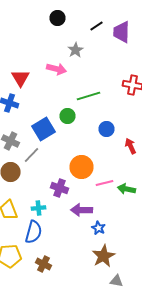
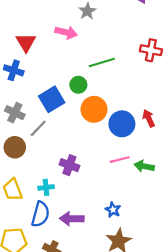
blue circle: (106, 129) -> (122, 124), moved, size x1.5
orange circle: (82, 167) -> (94, 109), moved
purple arrow: (82, 210) -> (72, 219), moved

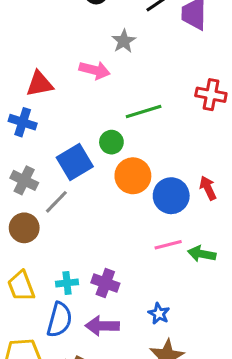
red triangle: (26, 42) -> (40, 84), turned 50
purple cross: (69, 165) -> (105, 283), moved

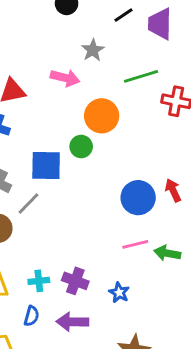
green line: (144, 111) -> (141, 76), moved
blue square: (75, 162) -> (46, 166), turned 32
orange circle: (133, 176) -> (102, 116), moved
blue star: (159, 314) -> (119, 293), moved
blue semicircle: (59, 320) -> (31, 316), size x0.6

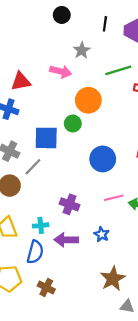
black line: (123, 15) -> (105, 24), turned -48
blue circle: (138, 198) -> (103, 159), moved
purple cross: (75, 281) -> (69, 204), moved
blue semicircle: (31, 316) -> (35, 252), size x1.5
purple arrow: (72, 322) -> (66, 240), moved

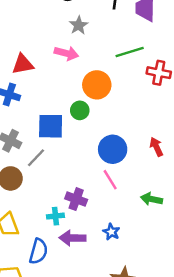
gray star: (82, 50) -> (79, 25), moved
pink line: (114, 198) -> (110, 180), moved, turned 72
cyan cross: (41, 225) -> (55, 216), moved

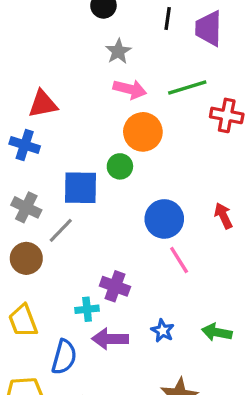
pink arrow: (66, 53) -> (130, 89), moved
pink line: (110, 180) -> (179, 260), moved
green arrow: (151, 199) -> (217, 332), moved

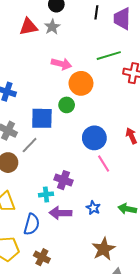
gray star: (118, 51) -> (52, 27), moved
pink arrow: (130, 89) -> (61, 64), moved
red triangle: (43, 104) -> (29, 27), moved

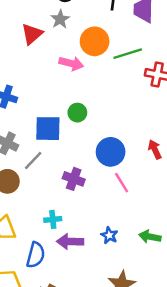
red triangle: (29, 27) -> (32, 34), moved, turned -30
orange circle: (81, 83) -> (95, 41), moved
purple cross: (64, 180) -> (74, 179), moved

